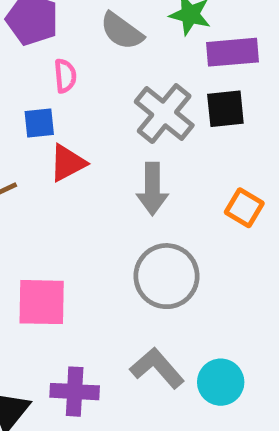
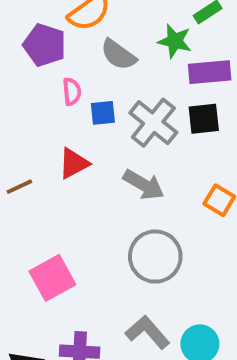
blue square: (39, 123) -> (103, 113), moved
gray arrow: (152, 189) -> (144, 185), turned -60
pink square: (42, 302) -> (52, 278), turned -30

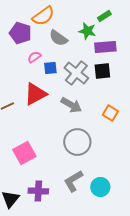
pink semicircle: (72, 92) -> (34, 57), turned -120
red triangle: (74, 163) -> (35, 94), size x1.4
gray L-shape: (147, 332) -> (73, 181), turned -80

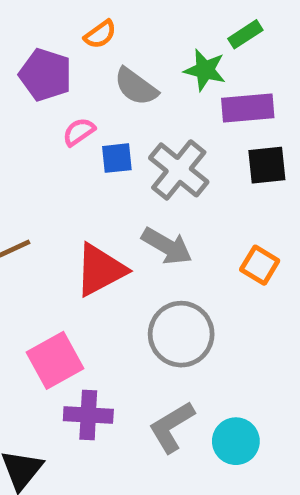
orange semicircle: (43, 16) -> (100, 34), size x0.6
black square: (102, 71) -> (267, 165), moved
red triangle: (35, 94) -> (100, 270), moved
purple cross: (38, 191) -> (88, 415), moved

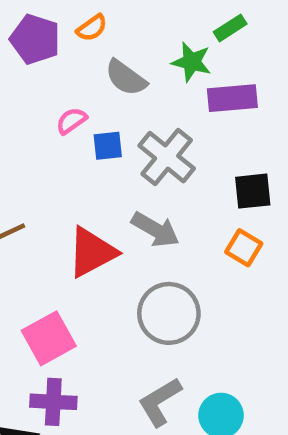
purple pentagon: (45, 75) -> (35, 39), moved
black square: (267, 165) -> (253, 191), moved
purple cross: (88, 415) -> (53, 402), moved

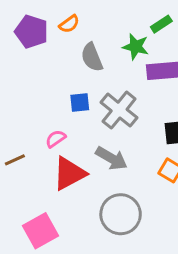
gray semicircle: (126, 78) -> (92, 57), turned 32
pink semicircle: (71, 121) -> (56, 139), moved

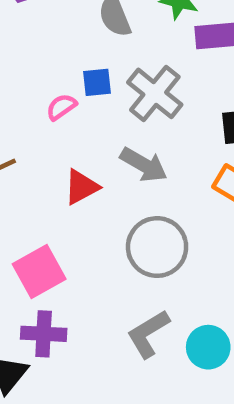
pink semicircle: (56, 139) -> (61, 107), moved
red triangle: (69, 173) -> (81, 187), size x0.7

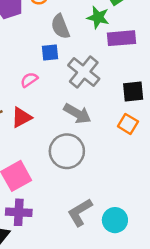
blue square: (97, 82) -> (50, 52), moved
red triangle: (81, 187) -> (21, 117), moved
gray circle: (157, 247) -> (67, 151), moved

